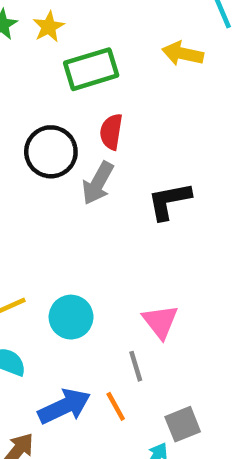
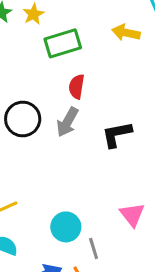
black circle: (51, 152) -> (23, 119), moved
cyan circle: (71, 317) -> (66, 227), moved
pink triangle: (160, 322) -> (132, 215), moved

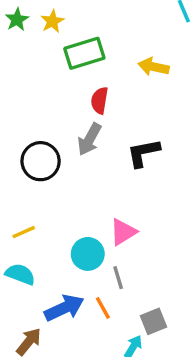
yellow arrow: (126, 33) -> (154, 67), moved
black circle: (23, 119) -> (41, 161), moved
pink triangle: (132, 215) -> (123, 232), moved, turned 36

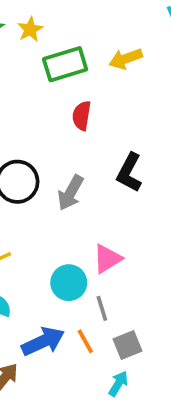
yellow arrow: (154, 67) -> (126, 59), moved, turned -32
gray arrow: (89, 139) -> (71, 193), moved
black L-shape: (143, 153) -> (129, 173), turned -51
gray square: (154, 321) -> (127, 345), moved

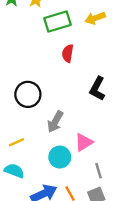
gray arrow: (71, 193) -> (55, 122), moved
gray line: (102, 308) -> (98, 171), moved

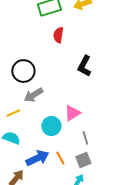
gray arrow: (55, 122) -> (33, 95), moved, turned 30

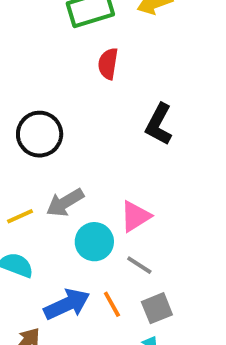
gray arrow: (33, 95) -> (65, 203), moved
gray line: (85, 138) -> (139, 265), moved, turned -40

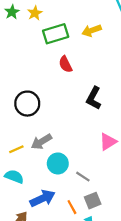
red semicircle: (108, 64) -> (65, 64), turned -35
pink triangle: (135, 216) -> (108, 142), moved
orange line: (112, 304) -> (72, 207), moved

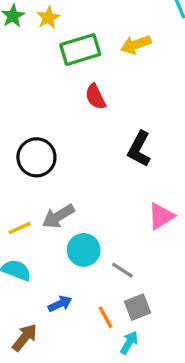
blue arrow: (43, 198) -> (60, 304), size x0.6

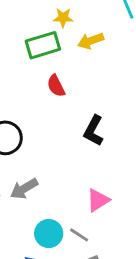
yellow star: (48, 18) -> (63, 18), moved, turned 30
pink triangle: (161, 216) -> (98, 200), moved
cyan circle: (84, 250) -> (49, 234), moved

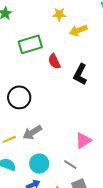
green rectangle: (43, 45) -> (30, 44), moved
black L-shape: (94, 131) -> (80, 74), moved
cyan circle: (49, 234) -> (39, 164), moved

